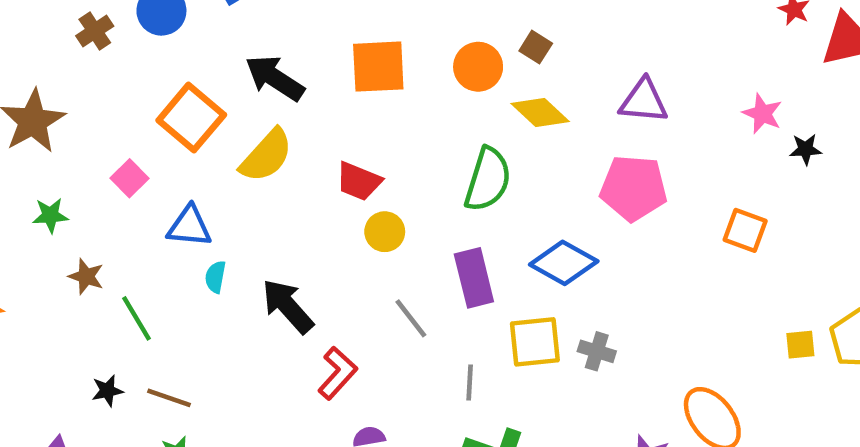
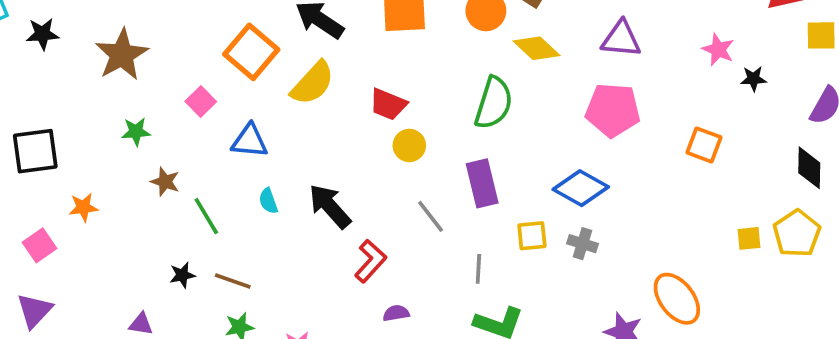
blue diamond: (564, 263) -> (581, 188), moved
cyan semicircle: (215, 277) -> (268, 201), moved, turned -30
yellow square: (535, 342) -> (532, 236), size x0.7

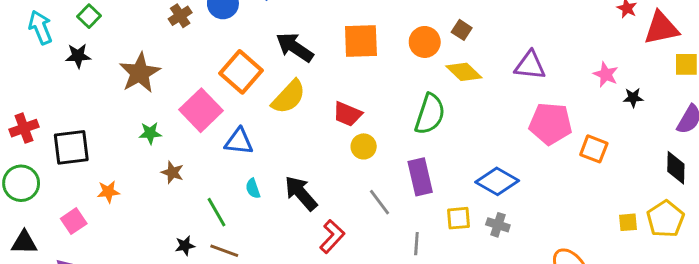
pink square: (201, 101) -> (201, 110), size x1.8
pink pentagon: (613, 110) -> (551, 124), moved
green line: (206, 216) -> (217, 212), moved

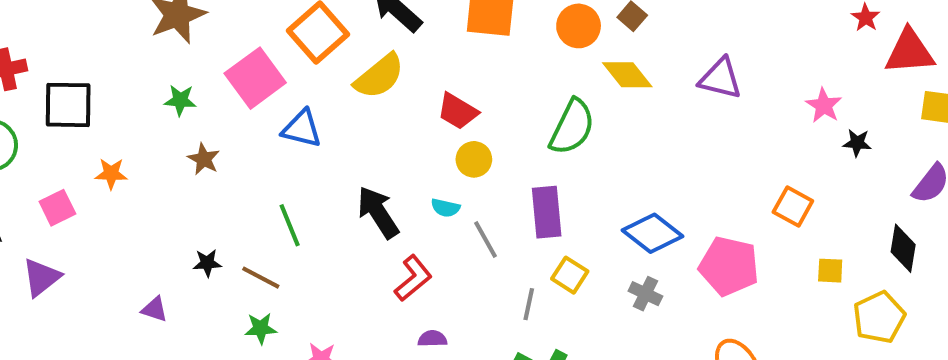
pink pentagon: (551, 124) -> (729, 266), moved
cyan semicircle: (253, 188) -> (445, 208), moved, turned -66
green line: (217, 212) -> (290, 225), moved
yellow square: (459, 218) -> (570, 275), moved, turned 30
yellow square: (628, 222) -> (830, 271), moved

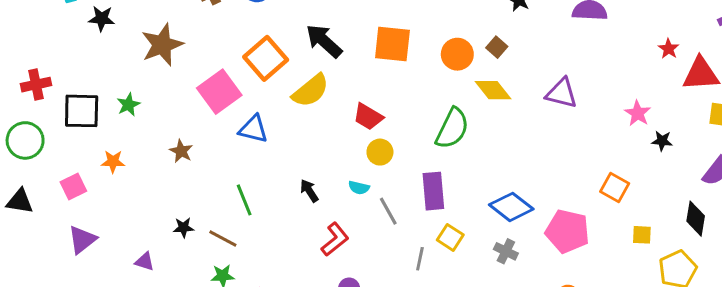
green star: (180, 100) -> (128, 105), moved, turned -30
black arrow: (378, 212) -> (309, 191), size x0.6
purple triangle: (41, 277) -> (82, 240), moved

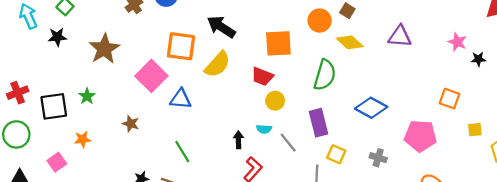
orange square: (392, 44) -> (278, 43), moved
orange square: (266, 58) -> (181, 46), turned -32
black arrow: (309, 191) -> (239, 140), moved, turned 42
blue diamond: (511, 207) -> (371, 108), moved

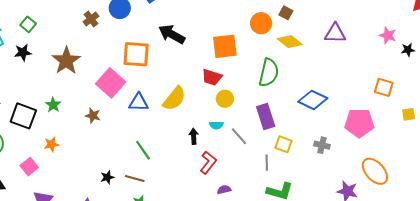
yellow semicircle: (217, 64) -> (174, 99), moved
black square: (54, 106) -> (23, 116), turned 32
brown star: (131, 124) -> (93, 116), moved

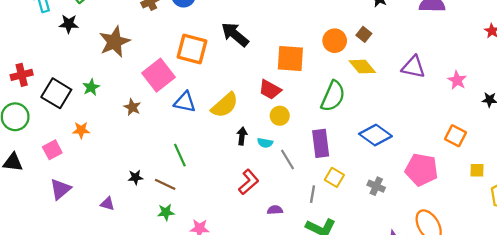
pink star: (388, 35) -> (457, 80), moved
black arrow: (194, 136) -> (242, 136), moved
purple semicircle: (224, 190) -> (275, 210), moved

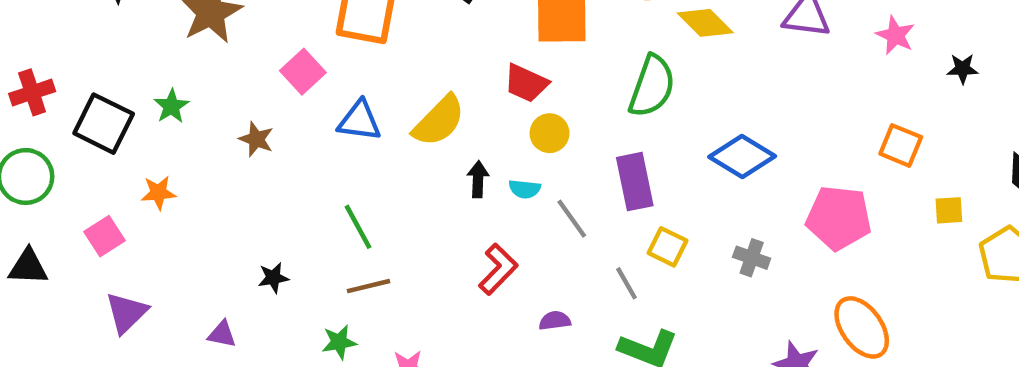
pink square: (158, 75) -> (303, 72), size x0.7
brown line: (165, 184) -> (368, 286), moved, turned -35
gray line: (312, 194) -> (627, 283), turned -35

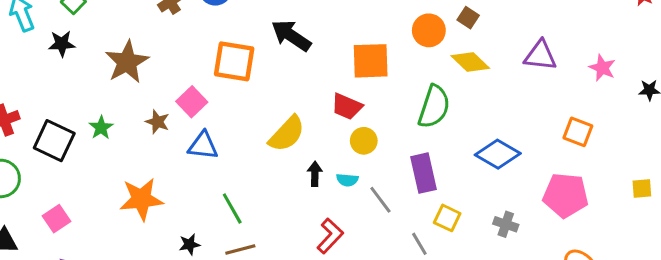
blue triangle: (359, 121) -> (203, 146), moved
brown star: (256, 139) -> (157, 122), moved
orange square: (901, 145) -> (578, 132), moved
orange star: (158, 193) -> (141, 199), moved, size x1.8
black star: (273, 278) -> (190, 244), moved

